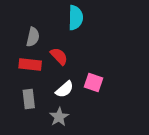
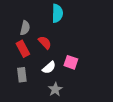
red rectangle: (30, 65) -> (23, 49), turned 56
gray star: (59, 117) -> (55, 89), moved

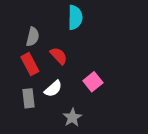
pink square: (71, 62) -> (93, 82), turned 32
white semicircle: (49, 68) -> (53, 89), moved

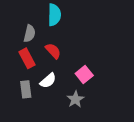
cyan semicircle: (75, 17) -> (54, 15), moved
gray star: (72, 117) -> (75, 99), moved

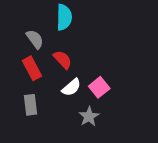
gray semicircle: (29, 33) -> (35, 39), turned -49
white semicircle: (48, 81) -> (71, 87), moved

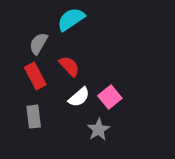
cyan semicircle: (64, 17) -> (71, 19), turned -125
gray semicircle: (35, 39) -> (39, 44), turned -114

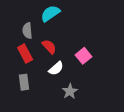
gray semicircle: (39, 44) -> (27, 31), turned -35
pink square: (110, 97) -> (84, 56), moved

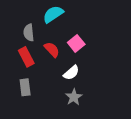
pink square: (84, 56) -> (76, 43), moved
white semicircle: (56, 68) -> (71, 73), moved

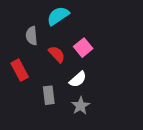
red rectangle: (26, 57) -> (20, 70), moved
gray rectangle: (25, 87) -> (49, 95), moved

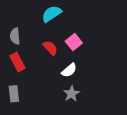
gray semicircle: (32, 36) -> (15, 36), moved
gray rectangle: (49, 95) -> (14, 94), moved

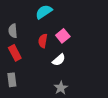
red semicircle: (50, 48) -> (43, 41), turned -128
gray star: (71, 94) -> (61, 88), moved

